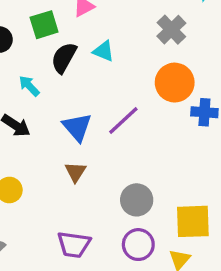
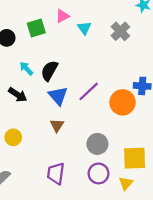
cyan triangle: (104, 51) -> (84, 28), moved, turned 32
black semicircle: (64, 58) -> (49, 71), moved
orange circle: (175, 83) -> (123, 102), moved
purple trapezoid: (74, 245) -> (56, 173), turned 90

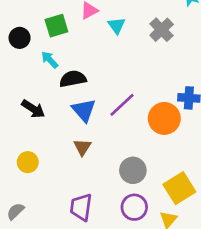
cyan arrow: (26, 68) -> (50, 60), moved
black semicircle: (49, 71) -> (73, 79), turned 50
yellow square: (135, 158) -> (179, 188), turned -30

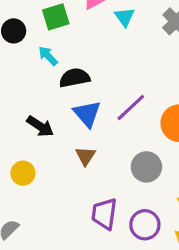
black arrow: (33, 109) -> (40, 126), moved
gray circle: (133, 170) -> (146, 167), moved
purple trapezoid: (81, 207) -> (104, 214), moved

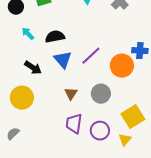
cyan arrow: (48, 56) -> (28, 34), moved
brown triangle: (85, 156) -> (71, 94), moved
yellow circle: (23, 173) -> (22, 98), size x1.5

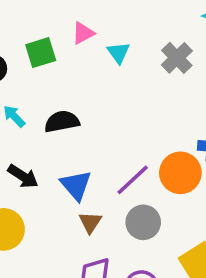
purple line: (91, 56) -> (133, 180), moved
blue triangle: (63, 60) -> (76, 185), moved

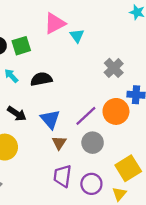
pink triangle: (83, 33) -> (55, 23), size x1.5
green square: (41, 53) -> (21, 46), moved
gray cross: (177, 58) -> (114, 68), moved

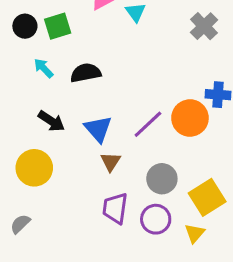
gray cross: (114, 68) -> (204, 26), moved
gray circle: (93, 143) -> (162, 179), moved

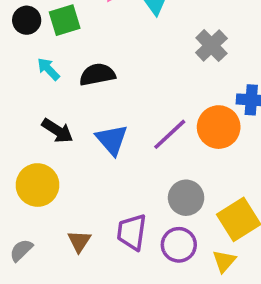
gray cross: (204, 26) -> (211, 46), moved
brown triangle: (111, 162) -> (79, 241), moved

